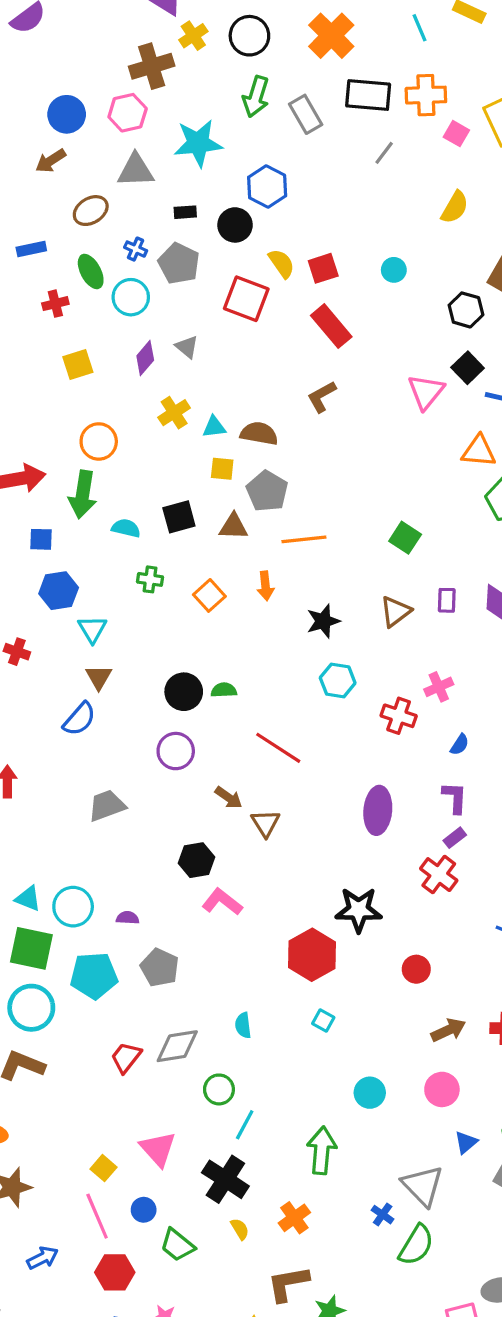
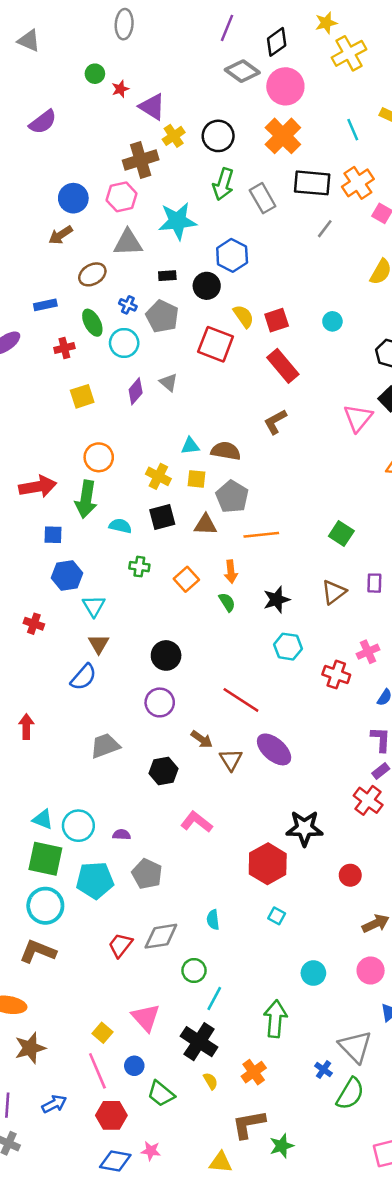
orange cross: (426, 95) -> (358, 183), turned -32
yellow cross: (174, 413) -> (158, 476), moved, turned -30
green semicircle: (224, 690) -> (227, 602), moved, turned 60
purple ellipse: (378, 810) -> (274, 749), moved, turned -54
black hexagon: (197, 860) -> (163, 771), moved

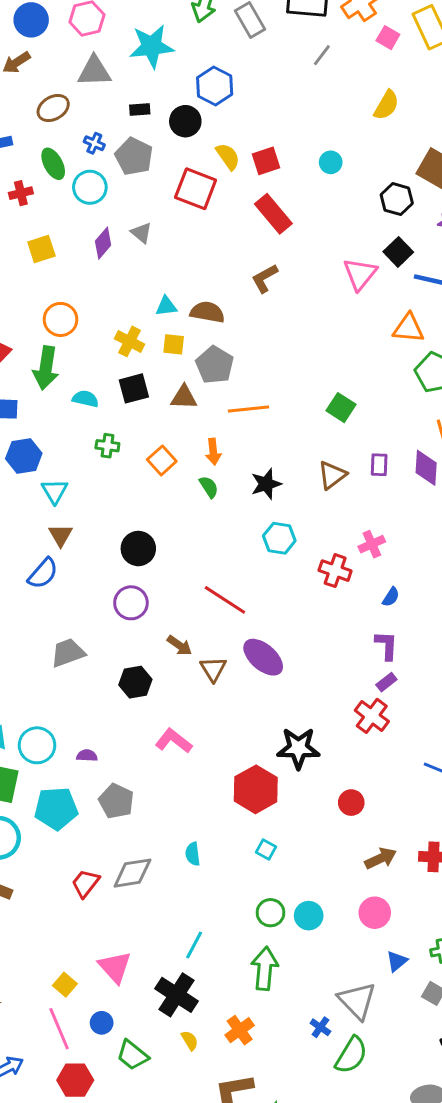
green circle: (194, 971) -> (270, 913), moved

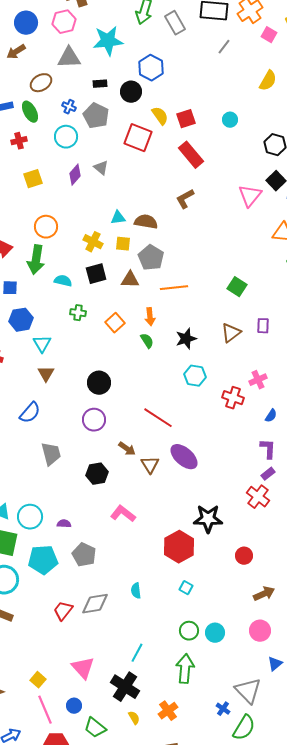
green ellipse: (53, 164) -> (30, 112), moved
blue semicircle: (43, 573) -> (30, 413), moved
gray trapezoid: (68, 653) -> (51, 454), turned 95
yellow square: (65, 985) -> (38, 680), moved

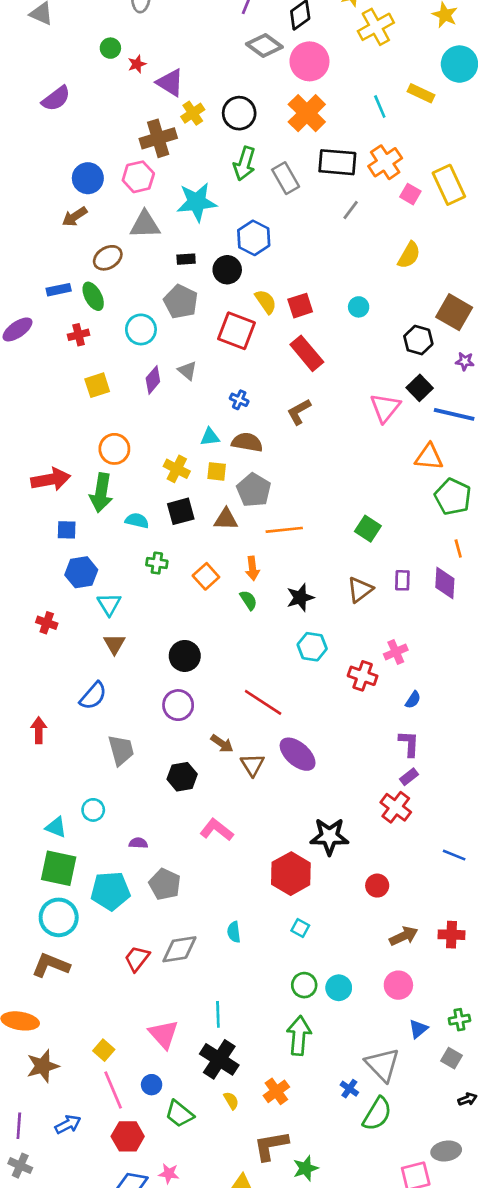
blue cross: (69, 107) -> (239, 400), moved
cyan circle: (30, 517) -> (93, 810), moved, size x0.7
cyan line: (137, 653) -> (218, 1014), moved, turned -30

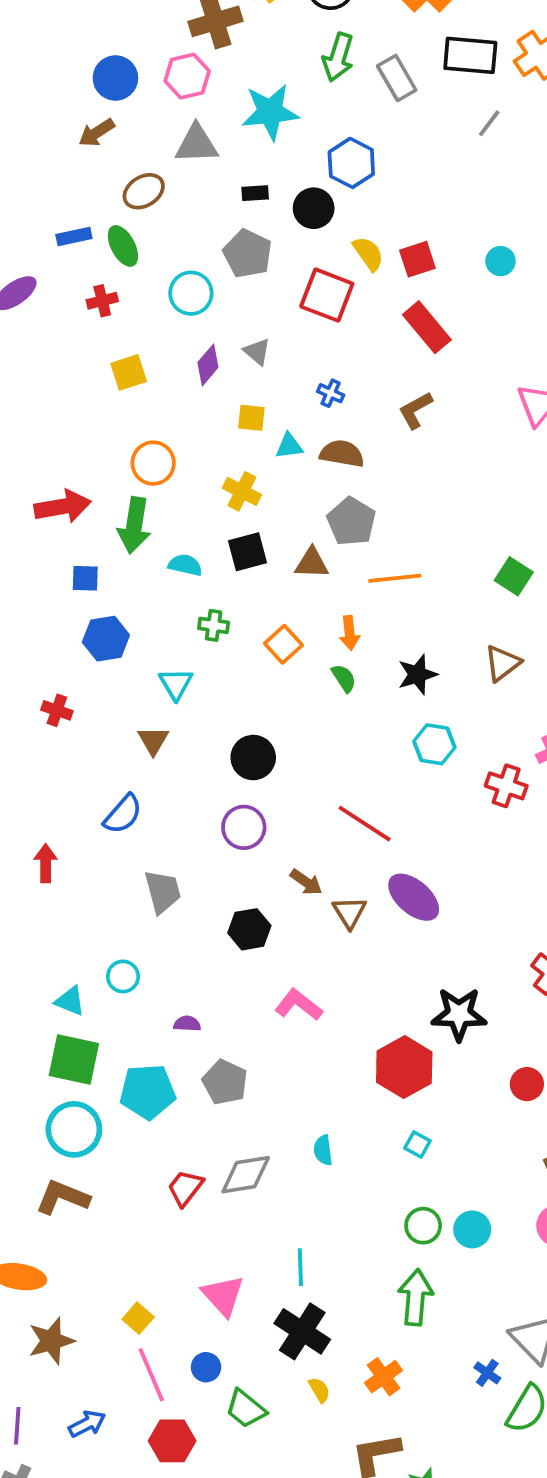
yellow square: (217, 471) -> (251, 418), moved
cyan triangle: (109, 604) -> (176, 684), moved

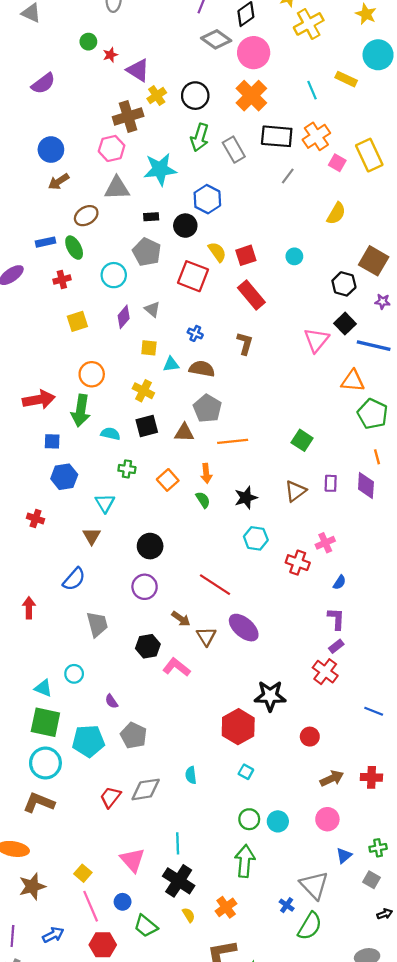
blue circle: (115, 78) -> (51, 150), moved
brown L-shape: (416, 410) -> (245, 343), turned 135
pink L-shape: (299, 1005) -> (177, 667), moved
purple semicircle: (187, 1024) -> (112, 701), turned -128

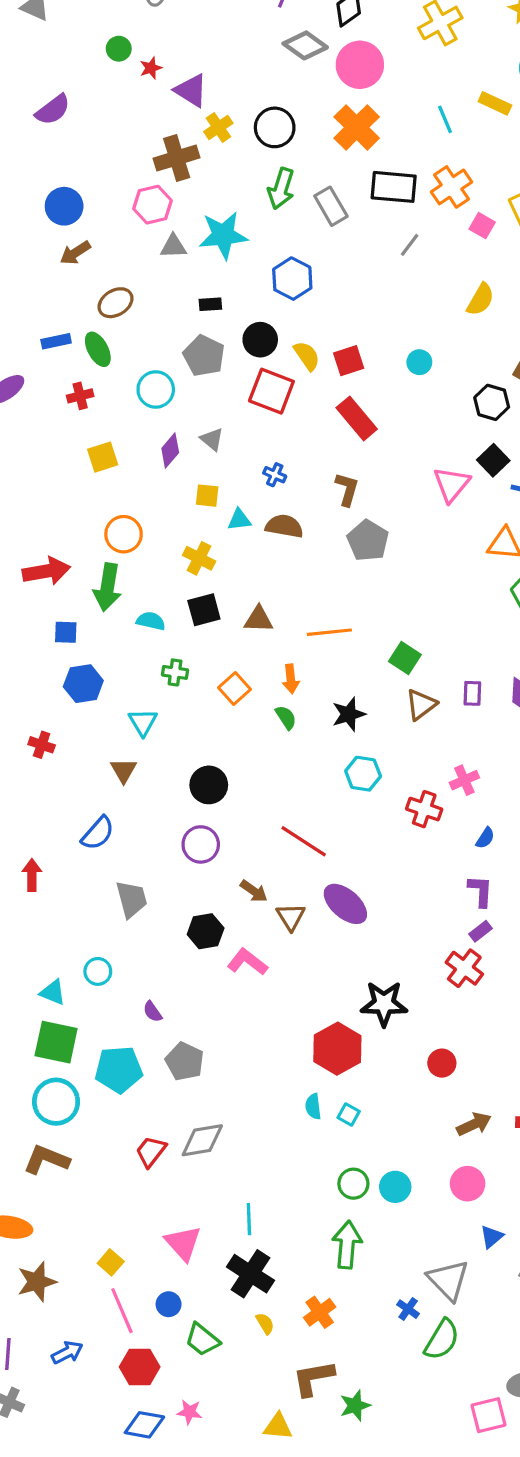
gray triangle: (117, 188) -> (173, 246), moved, size x0.7
black circle: (185, 226) -> (260, 340), moved
gray pentagon: (207, 408) -> (368, 541), moved
green square: (302, 440) -> (405, 658), moved
cyan semicircle: (191, 775) -> (313, 1106), moved

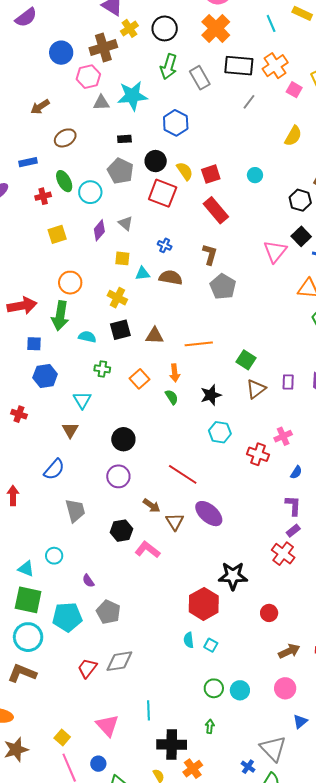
blue circle: (64, 206) -> (61, 53), moved
green ellipse: (98, 349) -> (64, 181), moved
green arrow: (347, 1245) -> (210, 726), size x0.5
black cross: (251, 1274) -> (172, 745), moved, turned -32

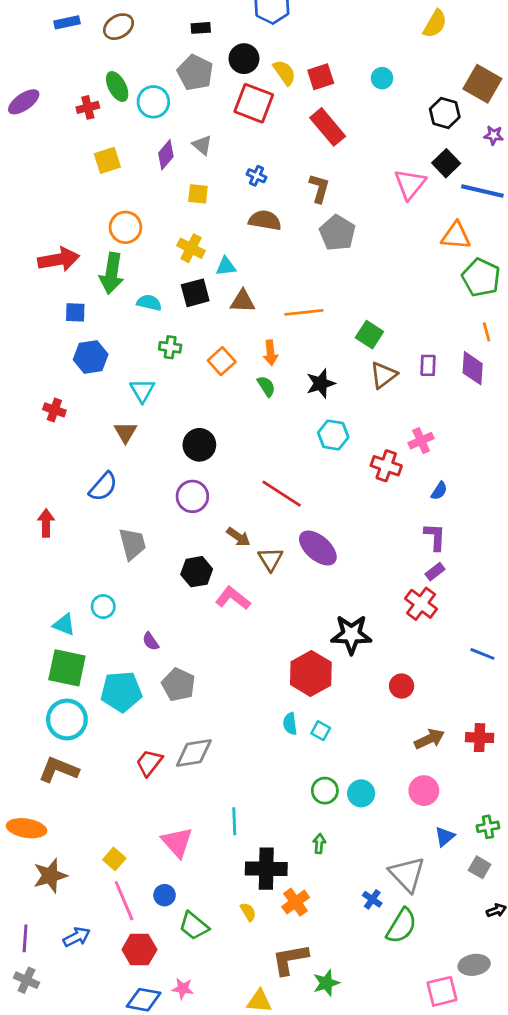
blue rectangle: (28, 162) -> (67, 22), moved
cyan triangle: (143, 274) -> (226, 266), moved

